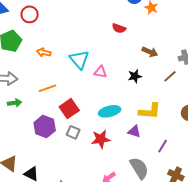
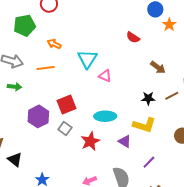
black star: (135, 76) -> (148, 98), moved
orange line: (47, 88) -> (46, 68), moved
red star: (101, 139) -> (90, 141), turned -30

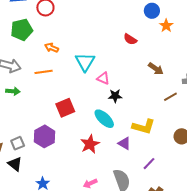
black star: (148, 98) -> (115, 96), moved
purple hexagon: (38, 116) -> (45, 136), moved
cyan ellipse: (105, 116) -> (104, 119), turned 45
gray square: (65, 128) -> (18, 143), moved, turned 32

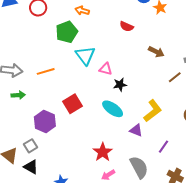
green pentagon: (22, 30) -> (67, 32), moved
orange arrow: (52, 48) -> (82, 11), moved
yellow L-shape: (144, 127) -> (153, 111), turned -45
purple hexagon: (45, 136) -> (45, 121), moved
red star: (90, 144) -> (103, 152), moved

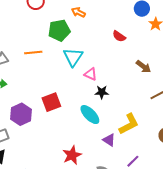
orange line: (46, 71) -> (33, 52), moved

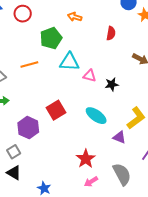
orange arrow: (78, 12) -> (75, 17), moved
red semicircle: (119, 36) -> (111, 33), turned -104
cyan triangle: (73, 57) -> (69, 62), turned -50
black star: (102, 92) -> (112, 84), moved

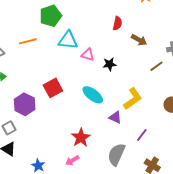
red semicircle: (111, 33) -> (117, 23), moved
gray semicircle: (122, 174) -> (116, 154), turned -130
pink arrow: (91, 182) -> (72, 160), moved

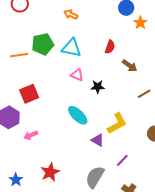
green pentagon: (51, 16) -> (43, 44), moved
cyan triangle: (68, 40) -> (71, 48), moved
red square: (53, 88) -> (29, 94), moved
red star: (81, 138) -> (50, 172), moved
pink arrow: (72, 160) -> (31, 135), moved

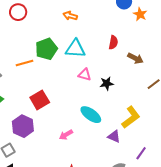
pink arrow: (31, 135) -> (66, 135), moved

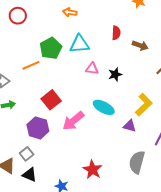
pink arrow: (66, 135) -> (73, 121), moved, size x1.6

